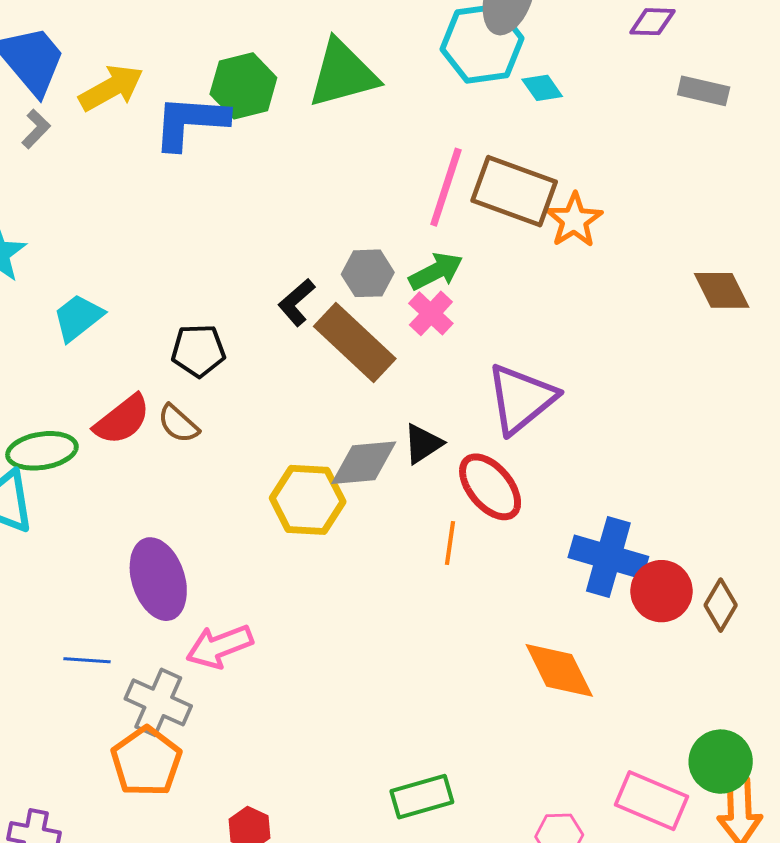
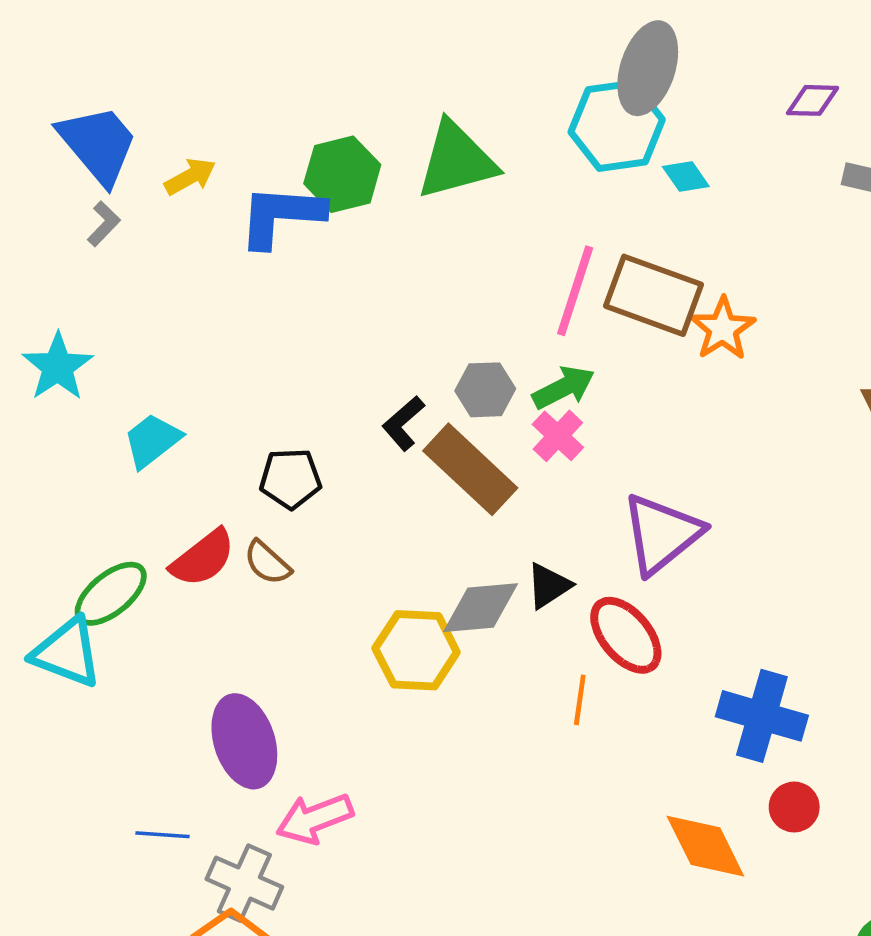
yellow arrow: (111, 88) -> (190, 177), size x0.7
green ellipse: (42, 451) -> (111, 594), turned -30
red circle: (661, 591) -> (794, 807), moved, size x0.7

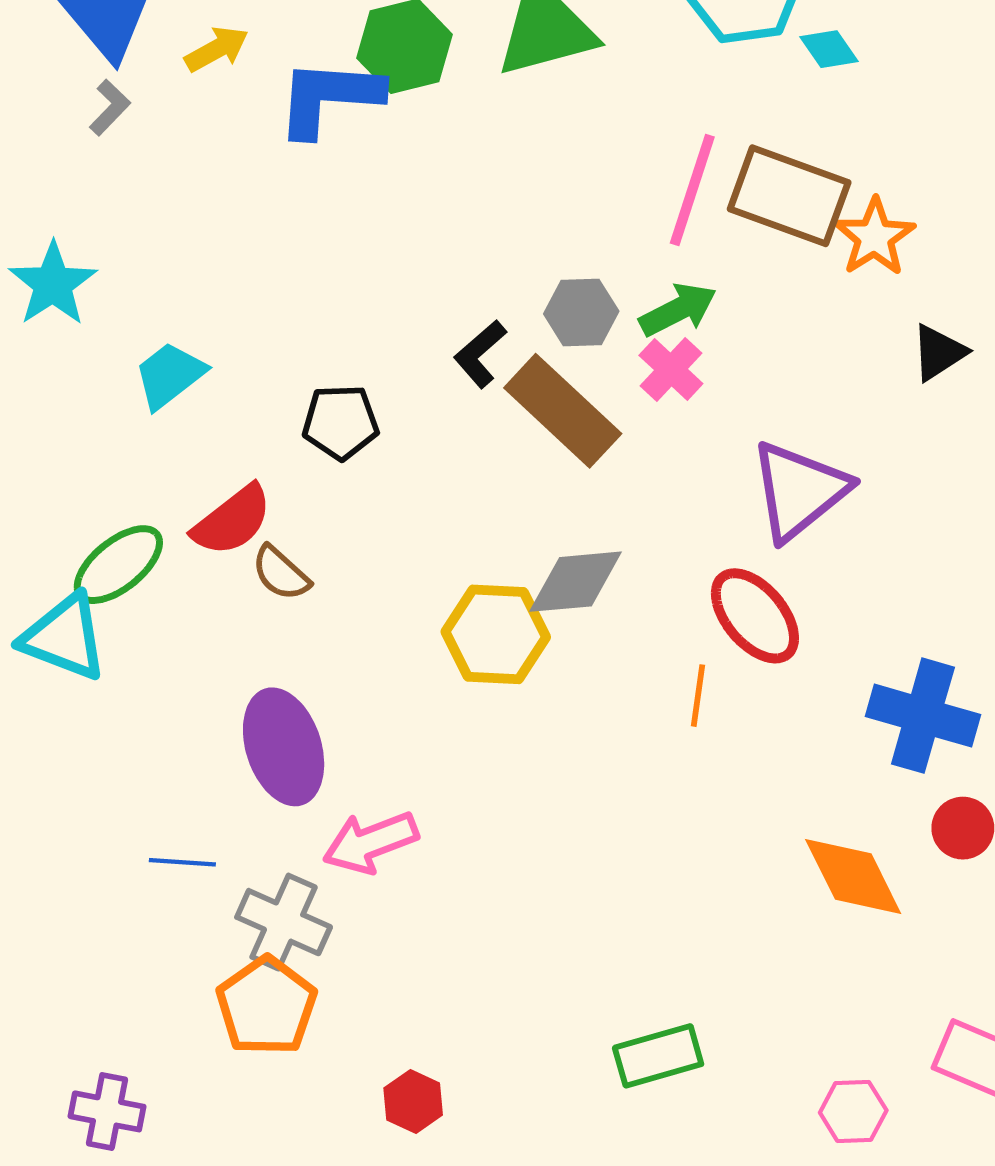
brown semicircle: (267, 563) -> (281, 573), moved
black triangle: (549, 586) -> (939, 352), moved

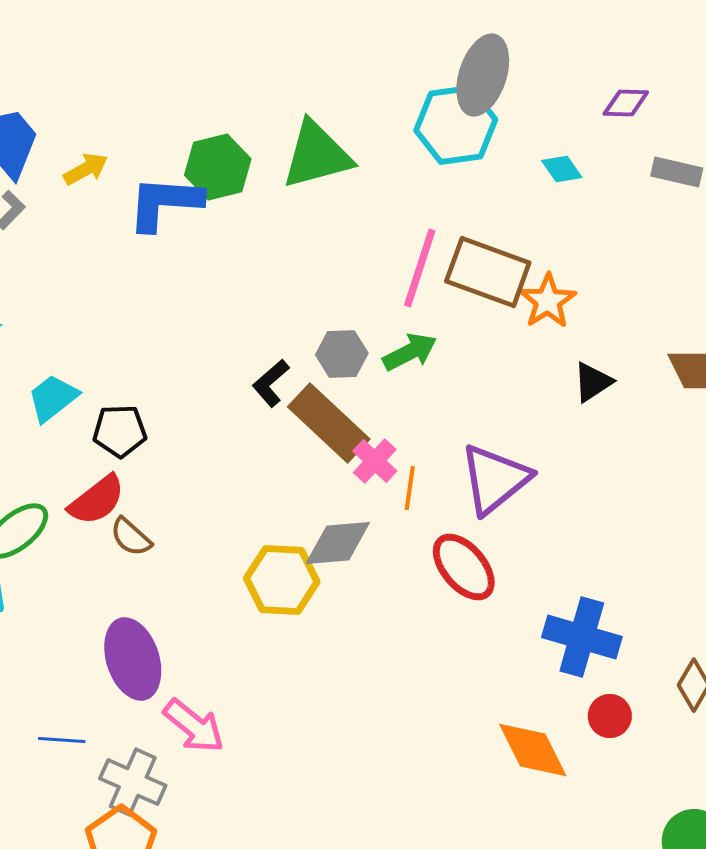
cyan diamond: (829, 49) -> (562, 169), moved
pink cross: (671, 369) -> (375, 461), moved
black pentagon: (341, 422) -> (120, 431), moved
orange line: (698, 696) -> (410, 488), moved
pink arrow: (370, 842) -> (194, 726), turned -120

